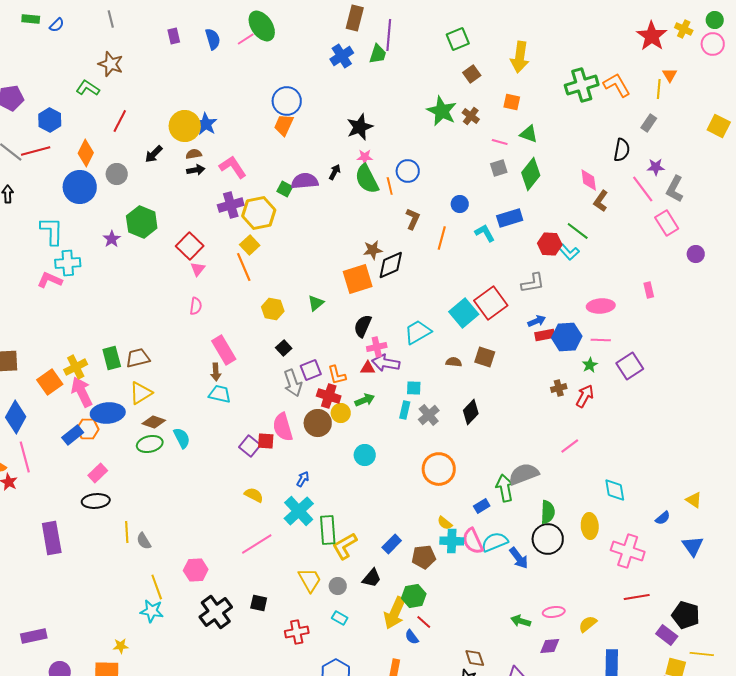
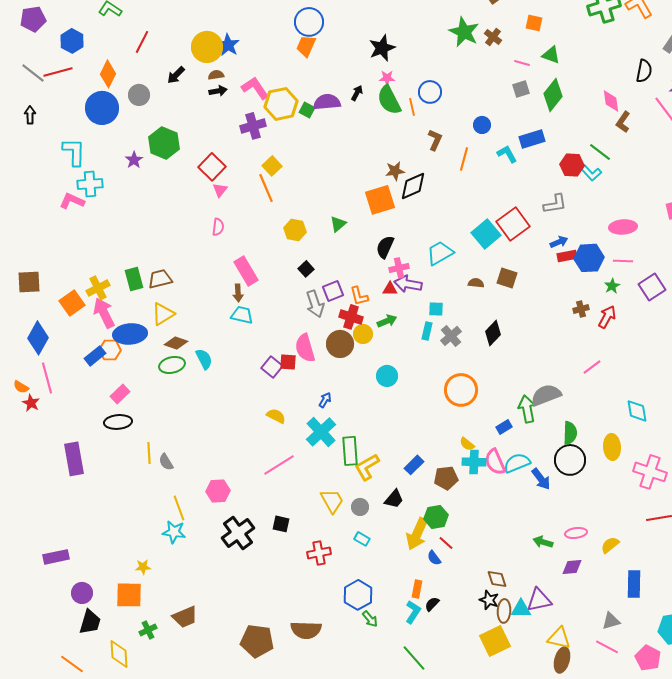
yellow hexagon: (259, 213) -> (281, 104), moved

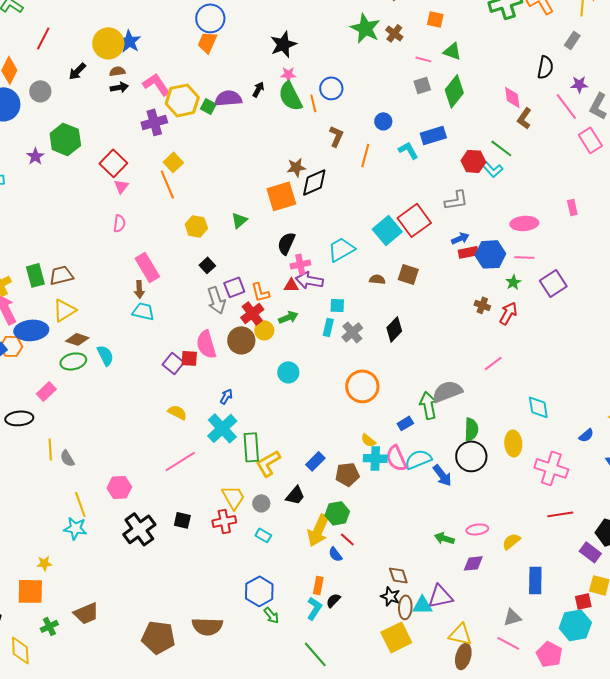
brown cross: (581, 309) -> (482, 305), turned 35
red cross: (351, 317) -> (252, 313), turned 35
pink rectangle: (120, 394) -> (46, 391), moved
red cross: (319, 553) -> (224, 521), moved

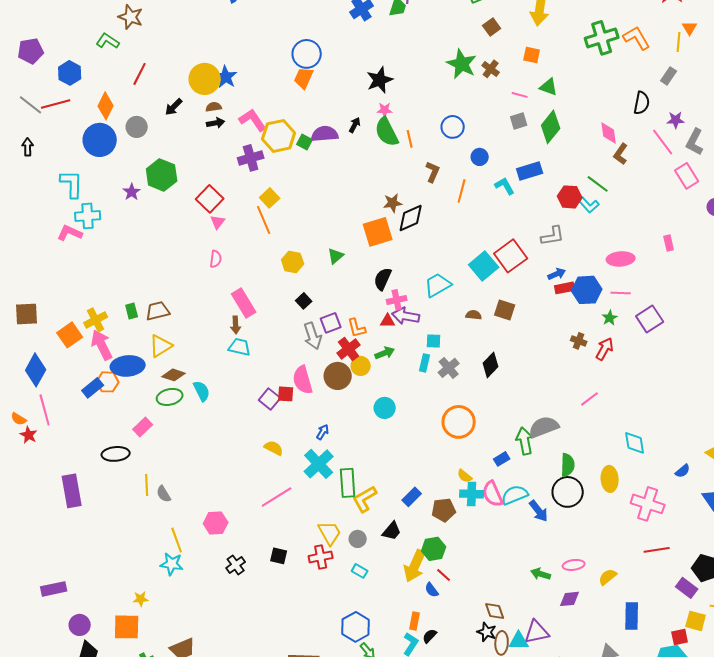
blue circle: (331, 88) -> (453, 127), moved
green rectangle: (35, 275) -> (132, 311), size x0.7
black cross: (139, 529) -> (236, 565), size x0.6

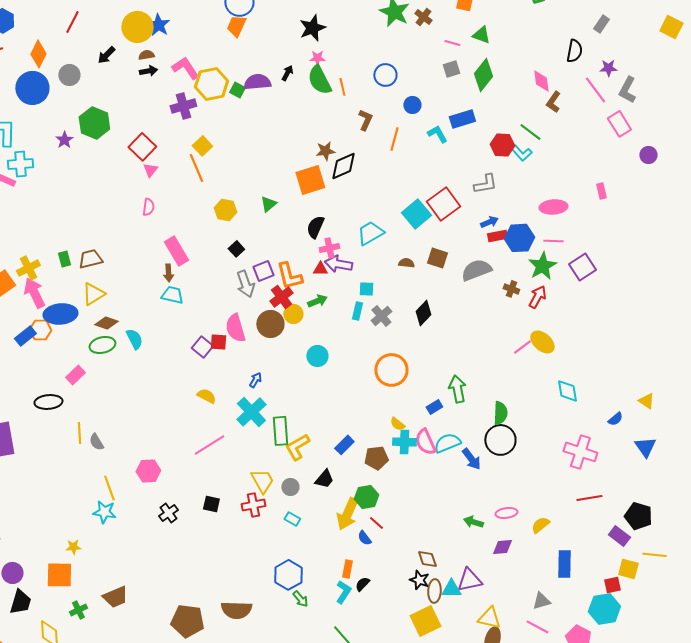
green star: (610, 318) -> (542, 266), size x1.8
orange L-shape: (357, 328) -> (289, 276), size x1.4
gray semicircle: (544, 427) -> (476, 270), moved
yellow ellipse: (610, 479) -> (542, 342), moved, turned -45

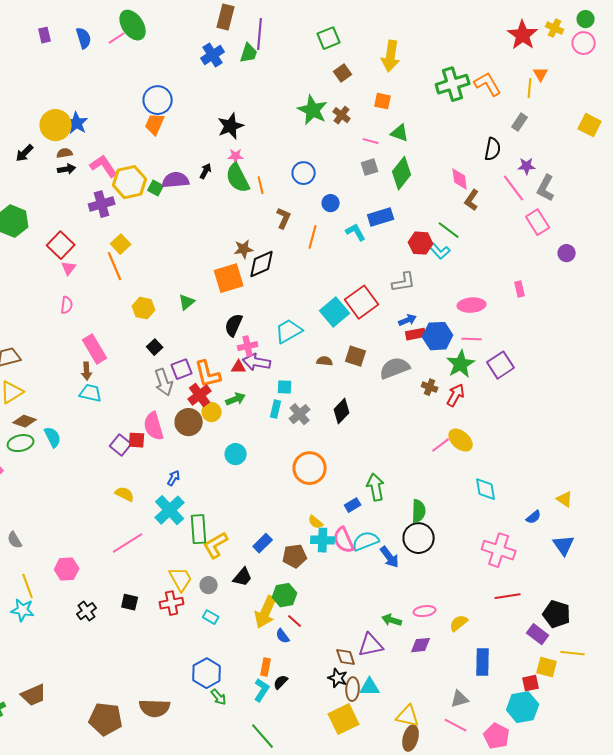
purple triangle: (469, 580) -> (371, 645), moved

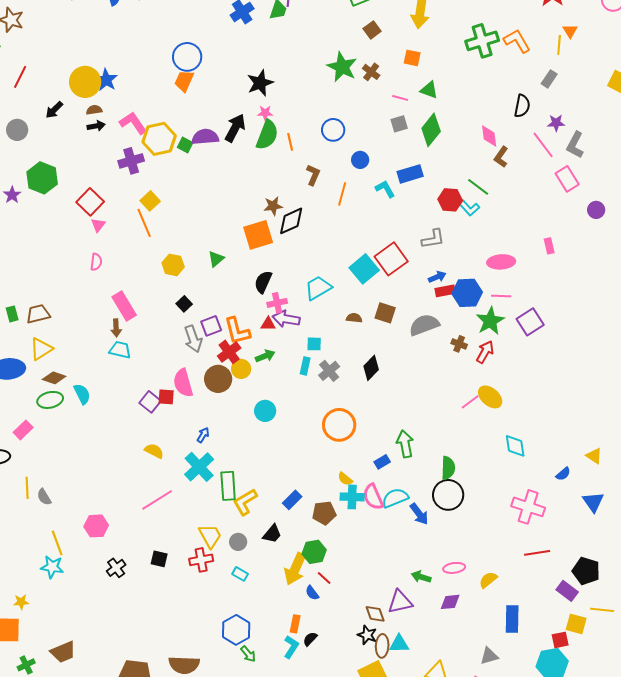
black arrow: (206, 171) -> (235, 128), size x1.8
green semicircle: (238, 178) -> (267, 135), turned -132

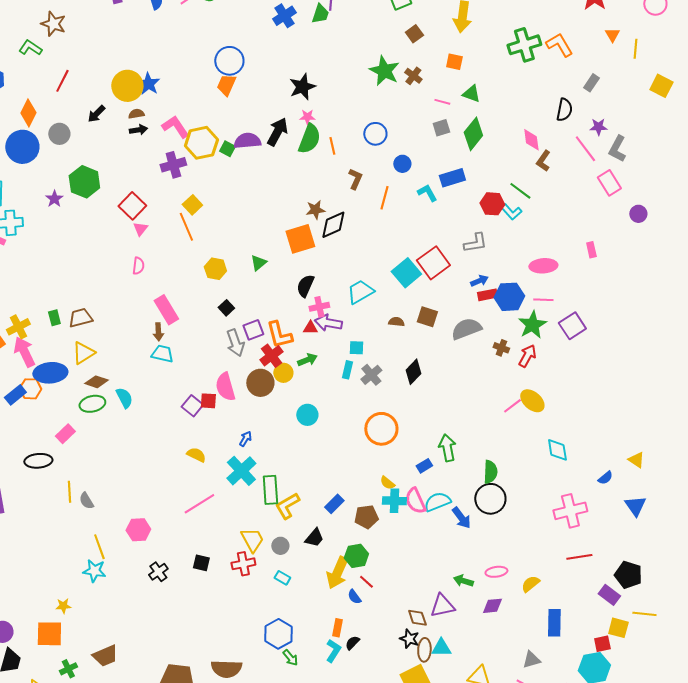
yellow line: (559, 45) -> (635, 49), moved
pink cross: (528, 507) -> (570, 511), turned -32

